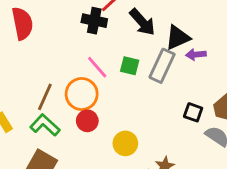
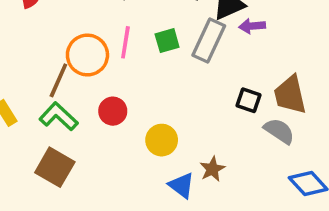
green square: (130, 66) -> (167, 41), turned -30
pink line: (97, 67) -> (125, 42), turned 50
orange circle: (82, 94) -> (87, 55), moved

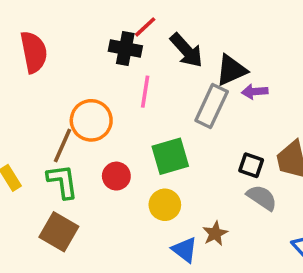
green square: (167, 41) -> (170, 156), moved, size x1.5
pink line: (125, 42) -> (145, 92), moved
green L-shape: (58, 117) -> (62, 181), turned 39
gray semicircle: (279, 131) -> (262, 198), moved

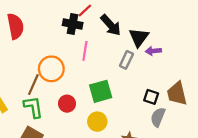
black triangle: (231, 70) -> (139, 37), turned -30
gray rectangle: (212, 106) -> (126, 60), size x0.7
gray semicircle: (262, 198) -> (158, 117), turned -102

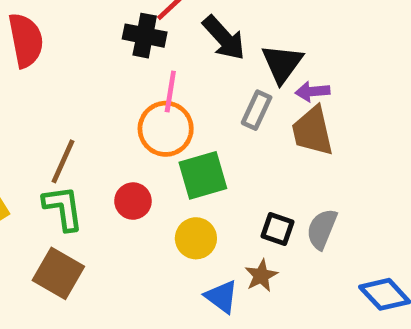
orange circle: (51, 69) -> (166, 129), moved
brown trapezoid: (177, 94) -> (312, 131), moved
black square: (151, 97) -> (277, 229), moved

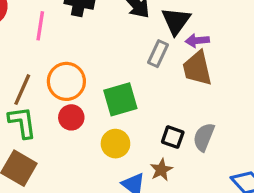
pink line: (170, 91) -> (40, 26), moved
orange circle: (166, 129) -> (66, 81), moved

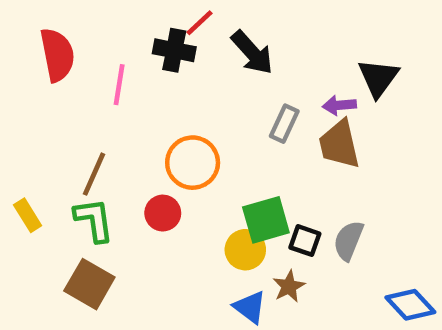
black triangle: (176, 21) -> (378, 78), moved
orange circle: (66, 81) -> (193, 163), moved
green square: (120, 99) -> (266, 220), moved
yellow circle: (115, 144) -> (245, 250), moved

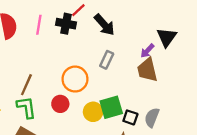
pink line: (119, 85) -> (39, 25), moved
purple arrow: (339, 105) -> (147, 51), turned -42
gray rectangle: (284, 124) -> (107, 60), moved
yellow circle: (245, 250) -> (93, 112), moved

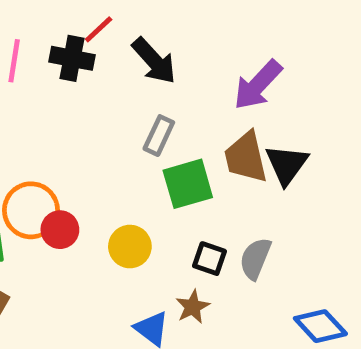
black triangle: (167, 37) -> (287, 164), moved
purple arrow: (147, 51) -> (258, 85), moved, size x1.6
orange circle: (75, 79) -> (31, 210), moved
green square: (111, 107) -> (188, 184), moved

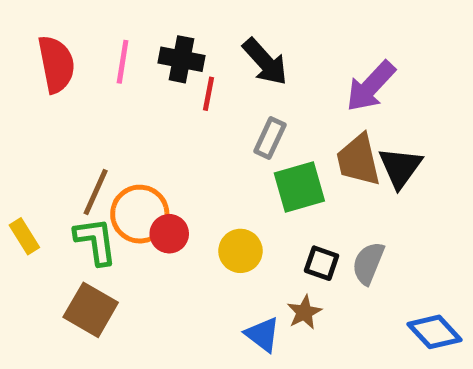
red line: (99, 29) -> (209, 94), moved, turned -36

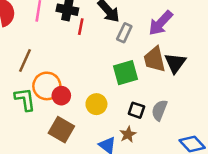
gray rectangle: (270, 138) -> (124, 33), moved
brown line: (96, 192) -> (25, 61), moved
brown square: (91, 310) -> (61, 130), moved

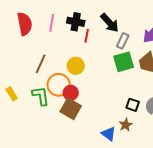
green square: (126, 73) -> (124, 62), moved
yellow circle: (96, 104) -> (76, 66), moved
brown square: (61, 130) -> (71, 109), moved

